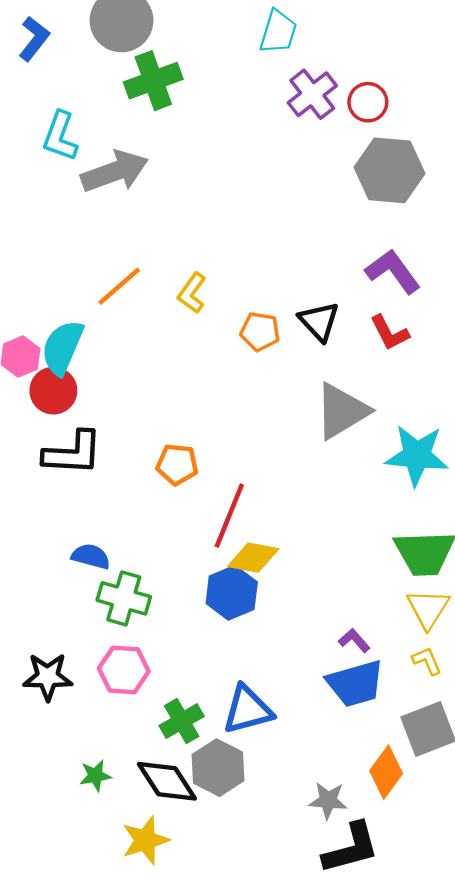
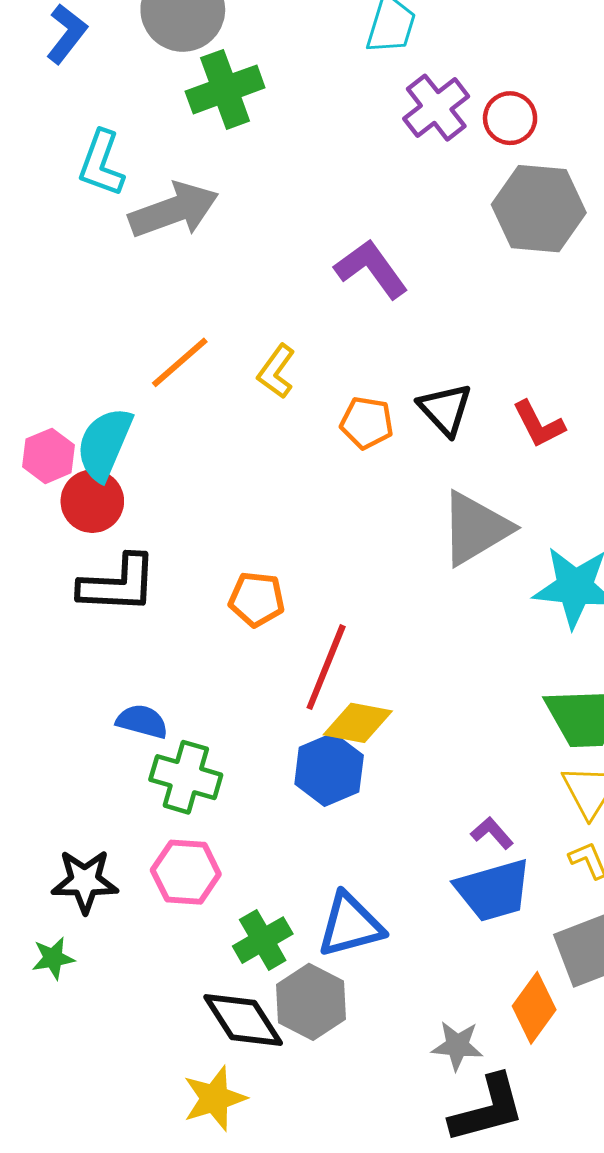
purple L-shape: (393, 271) -> (371, 269), moved
green star: (95, 776) -> (53, 958), moved

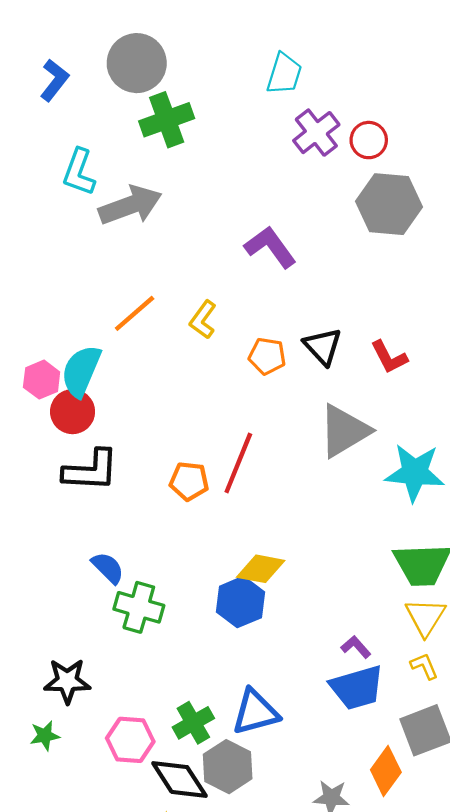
red line: (326, 667) -> (238, 463), moved
blue semicircle: (142, 721) -> (108, 568), turned 30
pink hexagon: (186, 872) -> (130, 740), moved

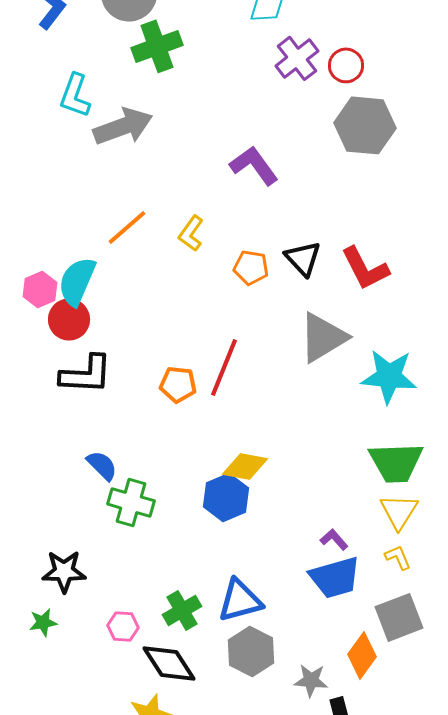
red L-shape: (389, 357) -> (365, 268), size x1.4
pink hexagon: (130, 740) -> (123, 626), size x0.7
gray hexagon: (228, 767) -> (251, 651), moved

